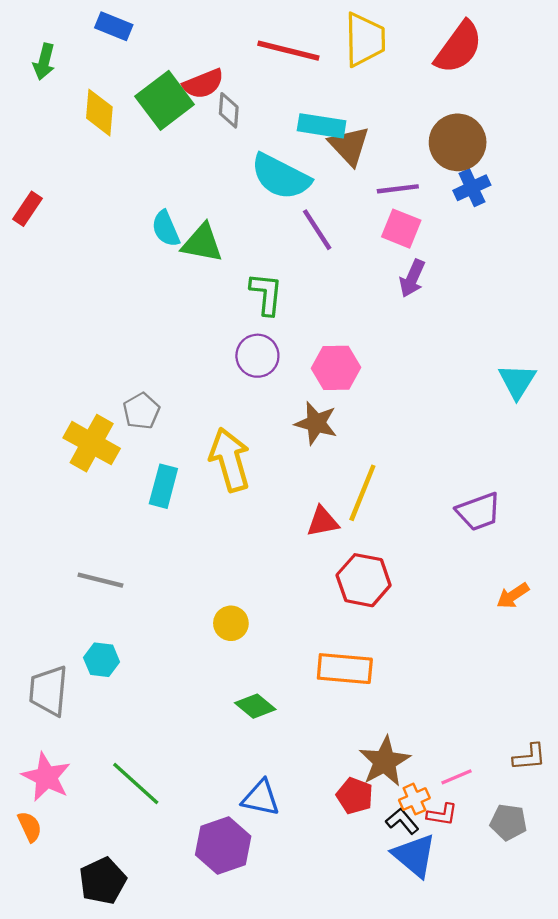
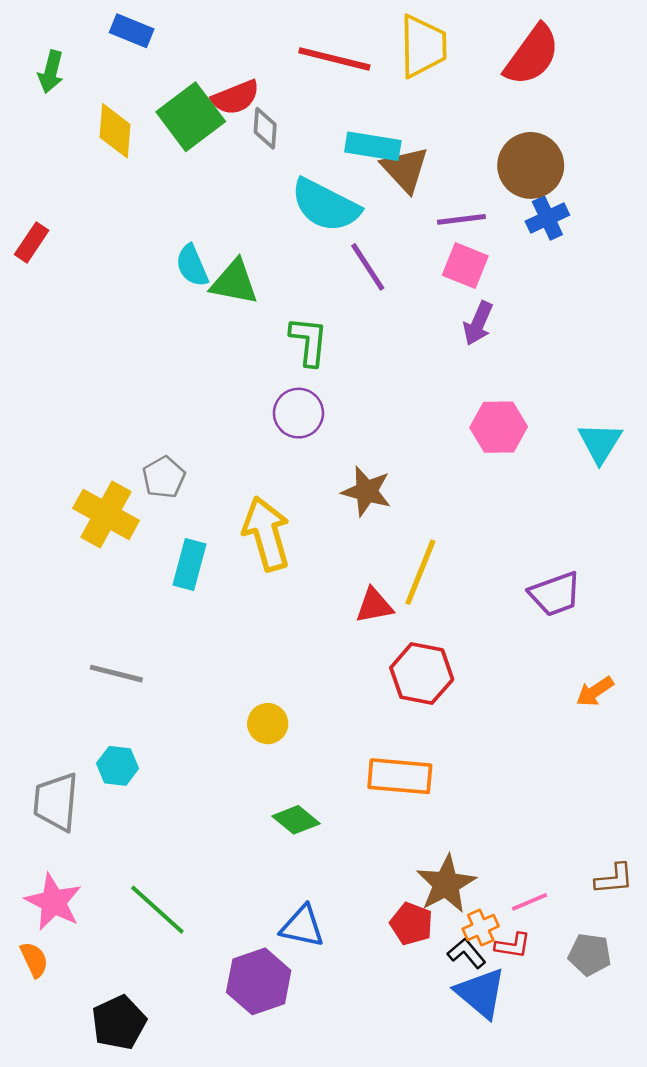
pink hexagon: (336, 368) -> (499, 427), moved

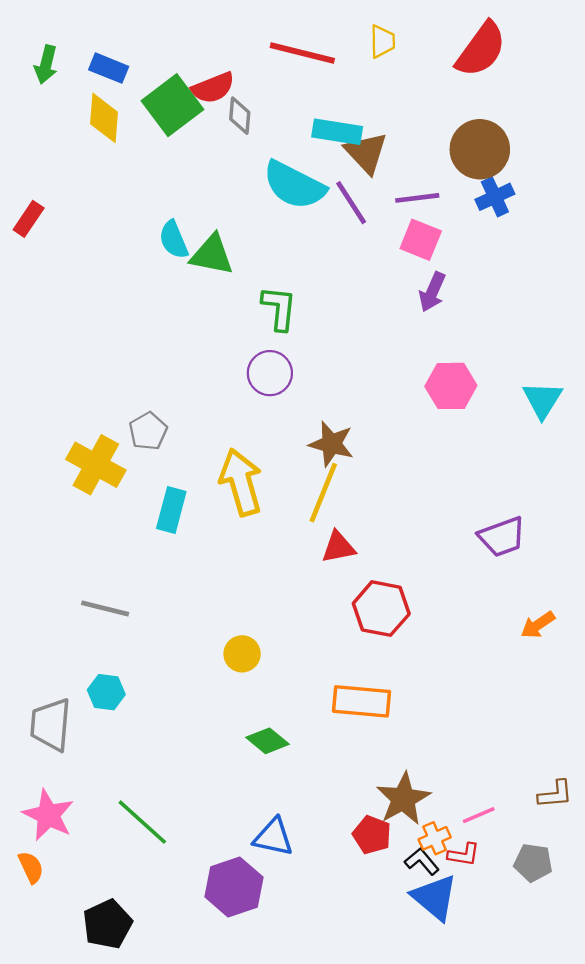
blue rectangle: (132, 31) -> (109, 68), moved
yellow trapezoid: (423, 46) -> (382, 41), size x0.6
purple line: (368, 267) -> (351, 203), moved
yellow line: (420, 572) -> (323, 493), moved

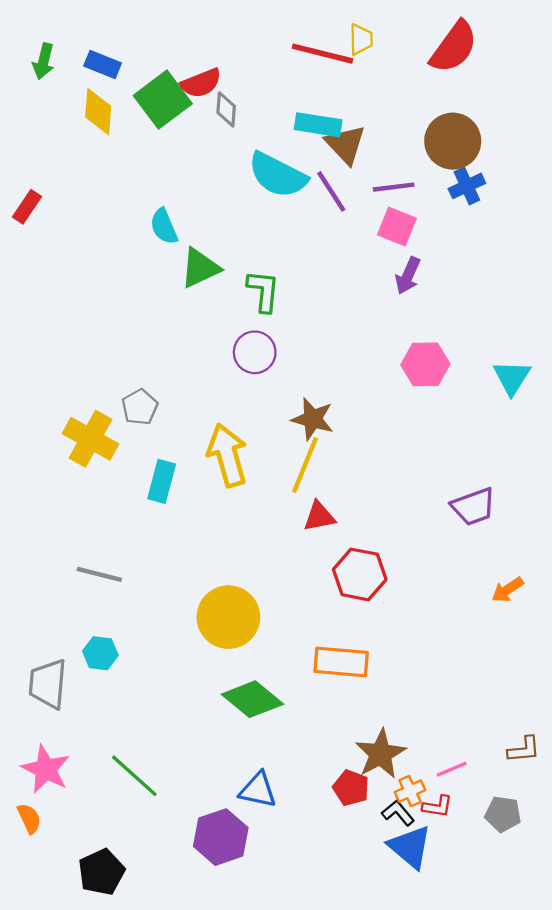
red line: (302, 53) -> (323, 54), moved
green triangle: (212, 255) -> (200, 268), moved, turned -36
yellow circle: (242, 654) -> (228, 617), size x1.8
green diamond: (268, 741) -> (252, 699), size x1.5

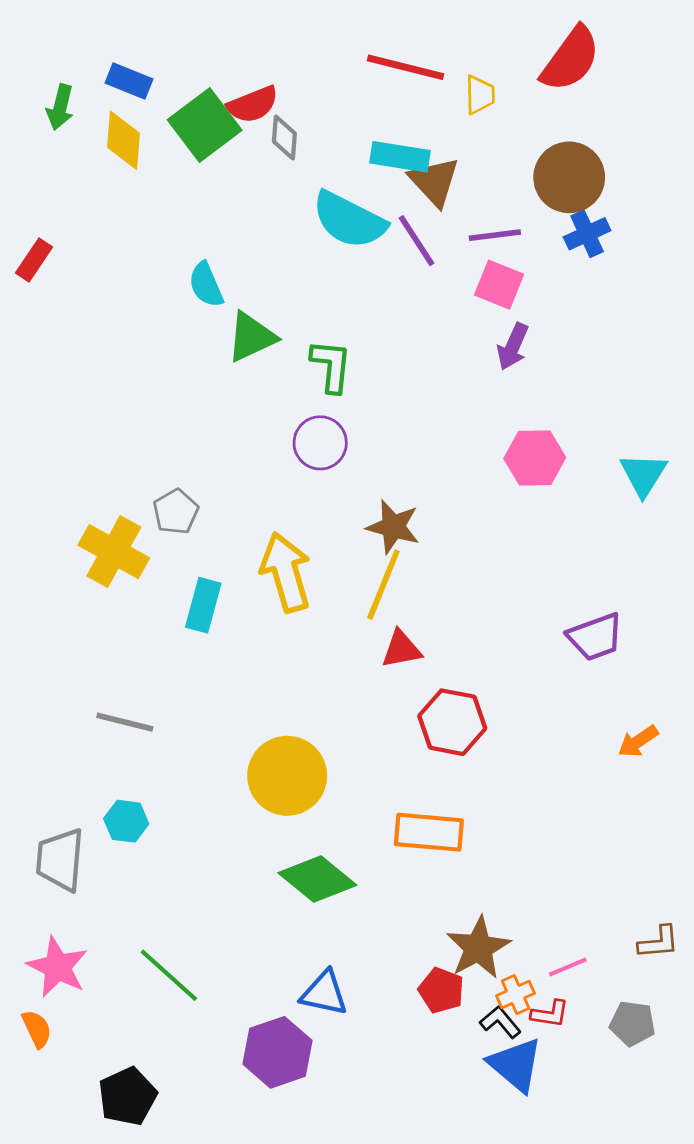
yellow trapezoid: (361, 39) -> (480, 95), moved
green arrow: (43, 61) -> (60, 107), moved

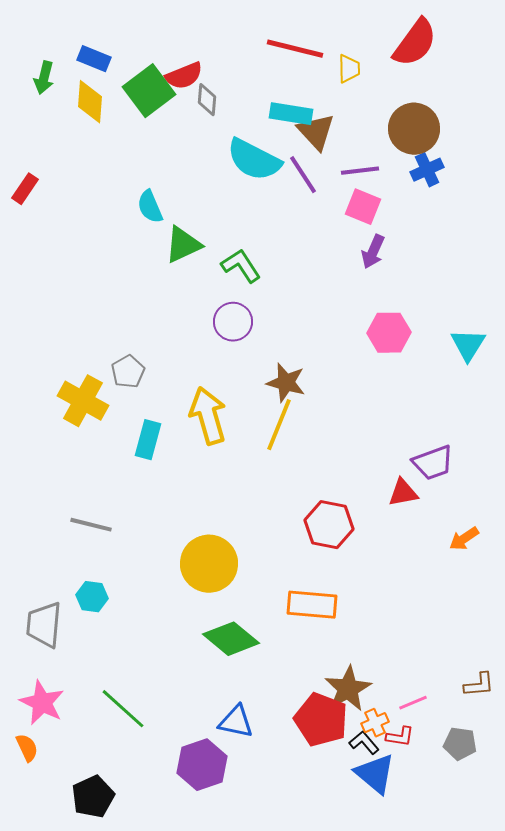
green L-shape: (331, 366) -> (241, 266), turned -39
red triangle: (401, 649) -> (403, 493), moved
red pentagon: (441, 990) -> (321, 720), size x1.6

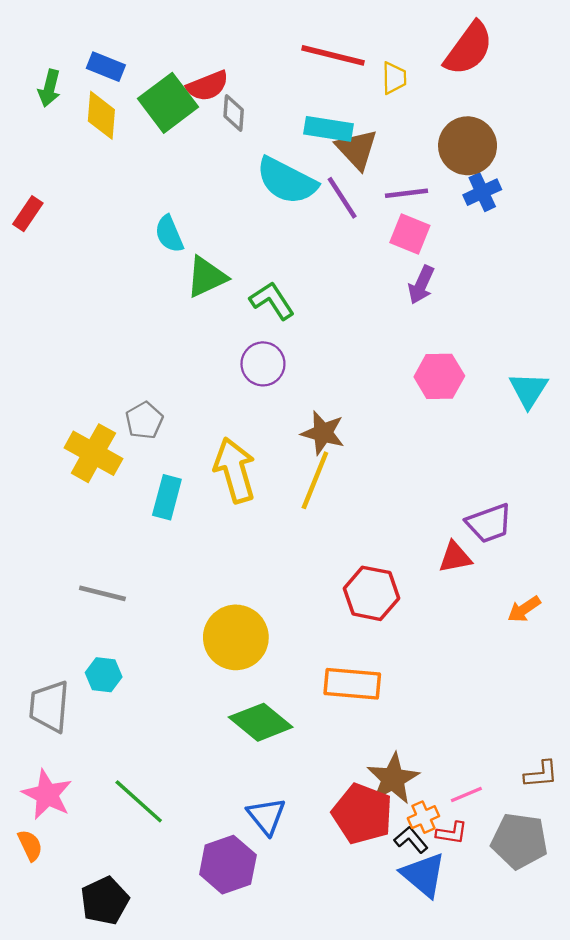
blue triangle: (236, 722) -> (266, 816), turned 39
gray pentagon: (460, 744) -> (520, 841), size x1.5

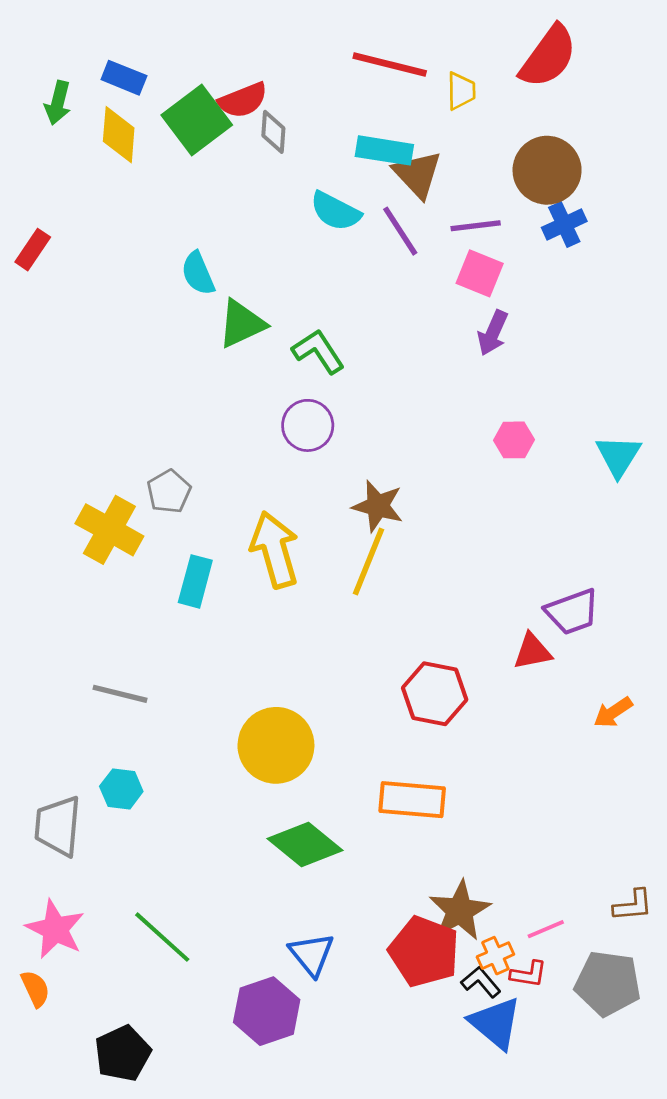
cyan semicircle: (287, 181) -> (335, 211), size x0.7
pink hexagon: (439, 376) -> (514, 440), size x0.7

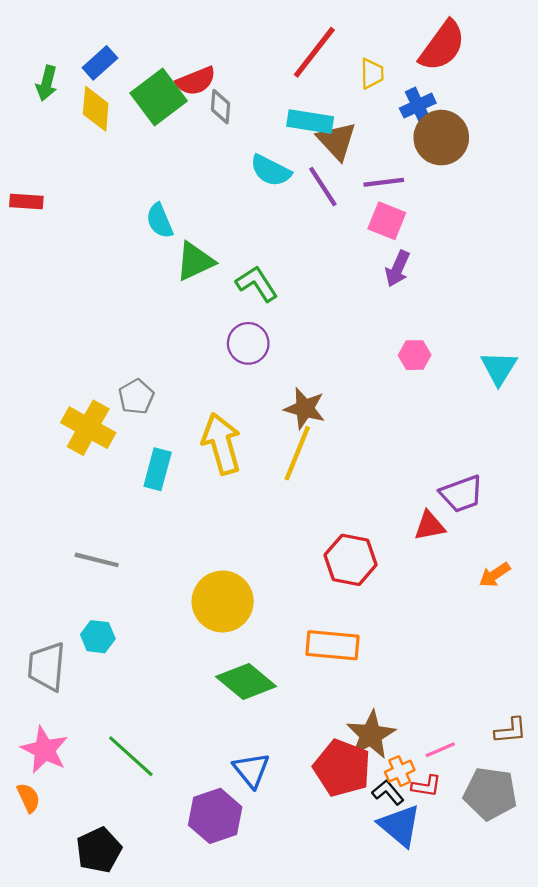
red line: (390, 64) -> (314, 52), turned -66
blue rectangle: (124, 78) -> (100, 63), turned -64
blue cross: (564, 224) -> (418, 106), moved
red rectangle: (33, 250) -> (26, 202), turned 60

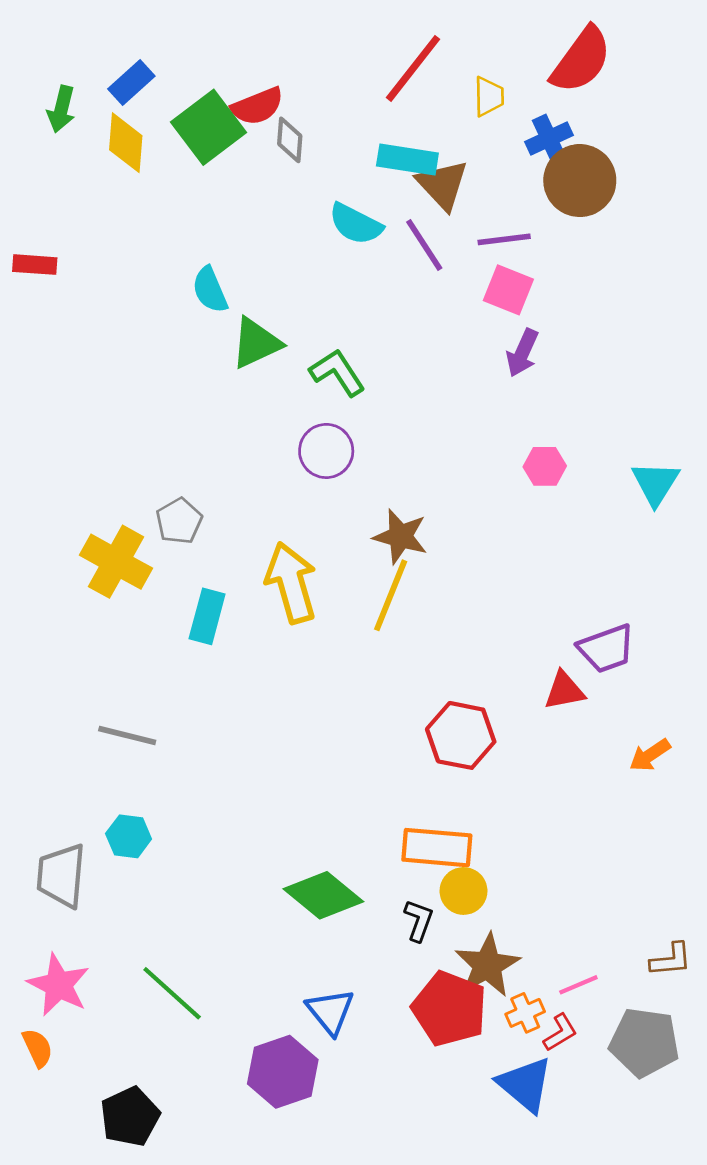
yellow circle: (223, 602) -> (464, 891), moved, size x0.6
red L-shape: (426, 786) -> (560, 1033), turned -40
black L-shape: (388, 792) -> (419, 920), moved, turned 60

